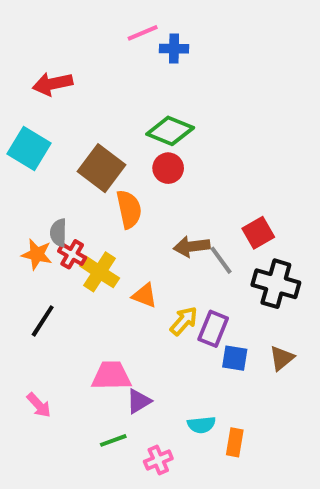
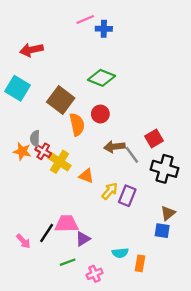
red circle: (168, 168) -> (100, 114), moved
black line: (43, 321) -> (47, 233), moved
blue square: (235, 358) -> (162, 231), moved

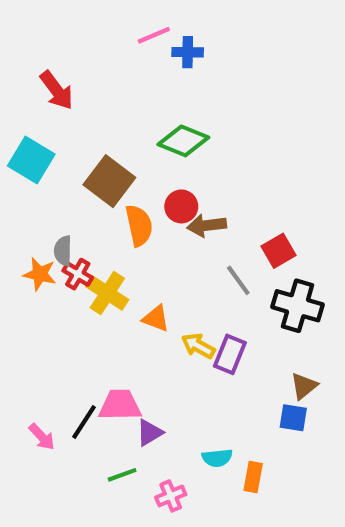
red arrow: (32, 50) -> (57, 90), turned -115
brown arrow: (114, 147) -> (207, 225), moved
yellow arrow: (110, 191) -> (198, 346), turned -102

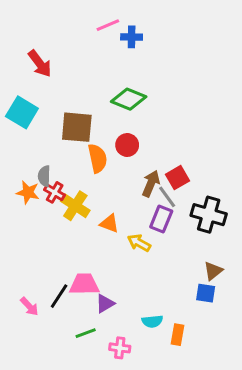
brown square: (109, 181) -> (77, 127), turned -32
brown arrow: (207, 225) -> (151, 184), moved, turned 120
red square: (278, 251) -> (178, 178), moved
purple rectangle: (230, 354) -> (161, 219), moved
pink cross: (171, 496) -> (120, 348), turned 30

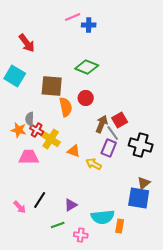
pink trapezoid: (84, 284) -> (29, 157), moved
blue square: (206, 293) -> (139, 198), size x1.6
cyan semicircle: (152, 321) -> (103, 217), size x1.6

